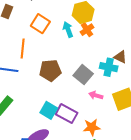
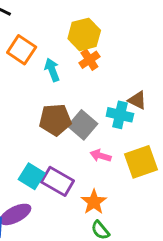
cyan arrow: (68, 29) -> (52, 70), moved
brown pentagon: (50, 70) -> (55, 120), moved
orange star: (92, 127) -> (94, 202), turned -30

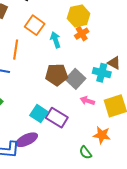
orange star: (94, 202) -> (102, 135), moved, turned -30

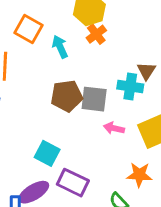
brown triangle: (114, 63) -> (146, 71), turned 40
gray square: (76, 79) -> (94, 99), turned -30
purple rectangle: (57, 118) -> (73, 183), moved

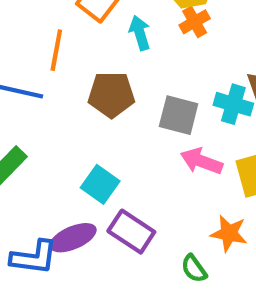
brown pentagon: (67, 96) -> (111, 95), moved
pink arrow: (114, 128) -> (201, 161), size x1.4

